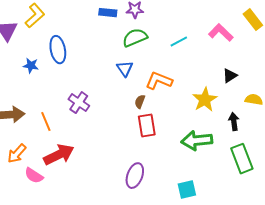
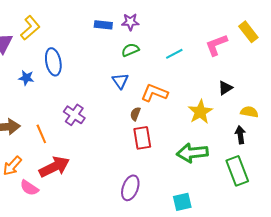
pink L-shape: (221, 33) -> (216, 45), turned -65
green semicircle: (135, 38) -> (130, 50), size x0.7
black arrow: (234, 122) -> (240, 135), moved

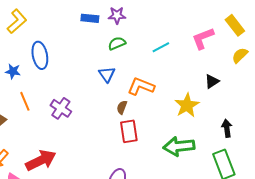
yellow semicircle: (249, 112) -> (240, 55), moved, turned -54
orange line: (41, 134) -> (25, 101), moved

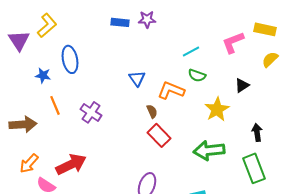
yellow rectangle: (235, 25) -> (265, 29), turned -40
green semicircle: (117, 43) -> (197, 75), moved, turned -138
brown semicircle: (122, 107) -> (152, 111), turned 136
red rectangle: (129, 131) -> (159, 135), turned -35

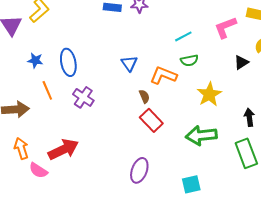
blue ellipse: (70, 59) -> (68, 62), moved
green semicircle: (197, 75) -> (189, 60), turned -30
black triangle: (242, 85) -> (241, 62), moved
orange arrow: (29, 163) -> (21, 148), turned 120

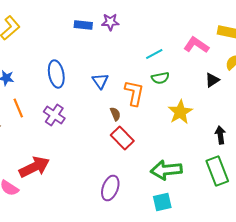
pink L-shape: (225, 27) -> (196, 45), turned 55
blue ellipse: (68, 62) -> (56, 74), moved
orange L-shape: (163, 75) -> (134, 93), turned 80
green arrow: (201, 135) -> (166, 170), moved

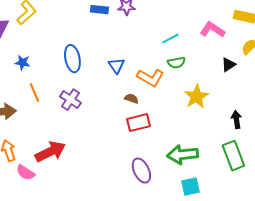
orange L-shape: (134, 93) -> (150, 78), turned 108
brown semicircle: (115, 114) -> (131, 99), turned -48
red rectangle: (122, 138) -> (138, 123), turned -60
purple ellipse: (110, 188) -> (141, 171), moved, turned -45
cyan square: (162, 202) -> (190, 187), moved

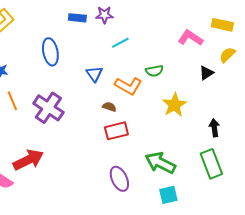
cyan line: (170, 39) -> (120, 43), moved
blue ellipse: (72, 59) -> (50, 52), moved
purple cross: (70, 100) -> (48, 108), size x1.4
green arrow: (182, 155) -> (160, 163), turned 32

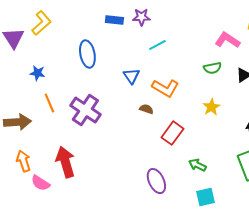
green semicircle: (154, 71) -> (212, 68), moved
yellow star: (174, 105) -> (211, 107), size x0.7
red rectangle: (116, 131) -> (172, 133), moved, turned -40
red arrow: (28, 160) -> (65, 162), turned -80
green arrow: (160, 163) -> (197, 165), size x0.6

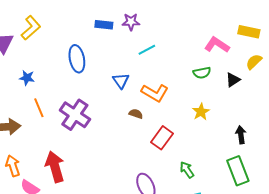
green arrow: (197, 165) -> (187, 170), turned 30

